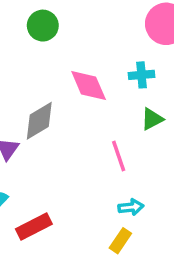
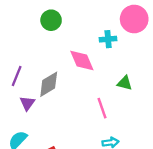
cyan cross: (142, 75) -> (108, 39), moved
green triangle: (152, 119) -> (125, 83), turned 42

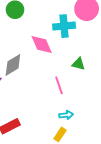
cyan cross: (108, 39) -> (64, 26), size x1.5

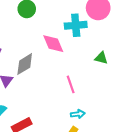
green triangle: (78, 64) -> (101, 58), moved

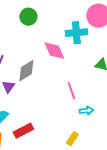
cyan arrow: (78, 114) -> (86, 111), moved

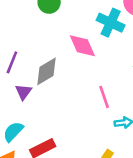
cyan cross: (76, 33) -> (111, 23), turned 30

